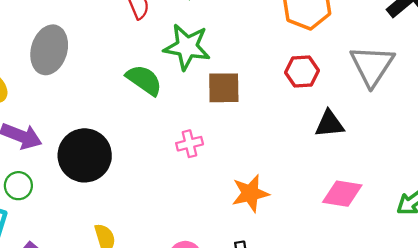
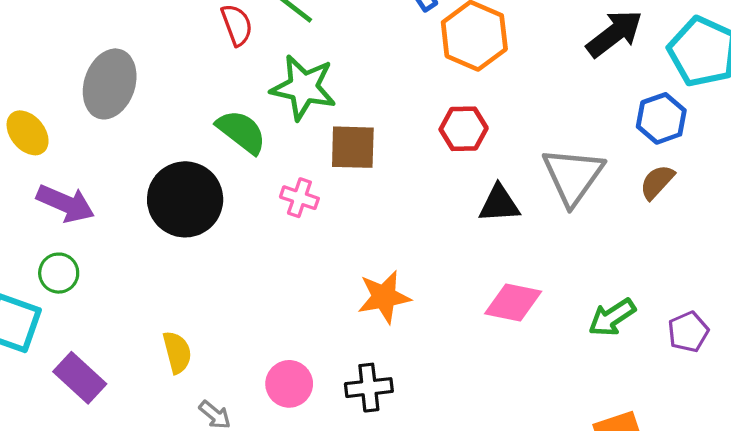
gray triangle: (372, 66) -> (573, 176), moved
pink cross: (190, 144) -> (299, 198), moved, turned 30
black circle: (85, 155) -> (185, 199), moved

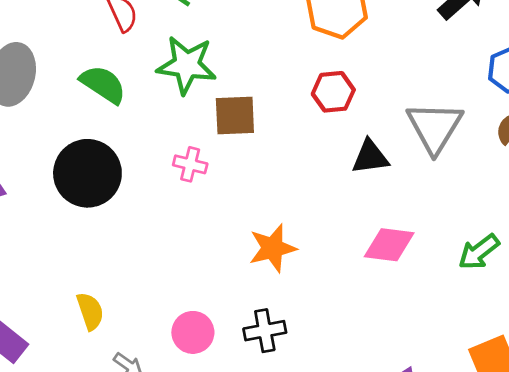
green semicircle: (241, 132) -> (103, 84), moved

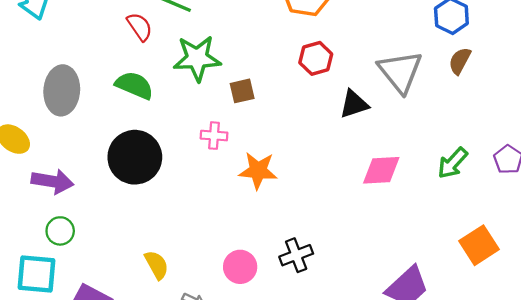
brown square: (235, 116) -> (242, 91), size x0.7
orange star: (273, 248) -> (258, 171), moved, turned 30

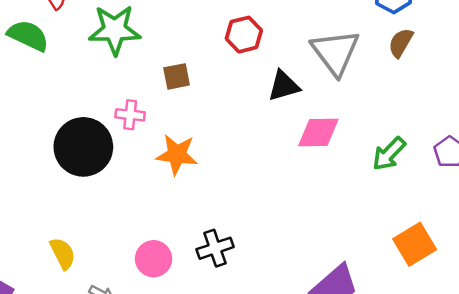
green semicircle: (134, 85) -> (28, 36), moved
brown square: (242, 91) -> (177, 76), moved
black circle: (135, 157) -> (83, 147), moved
pink diamond: (381, 170) -> (318, 133), moved

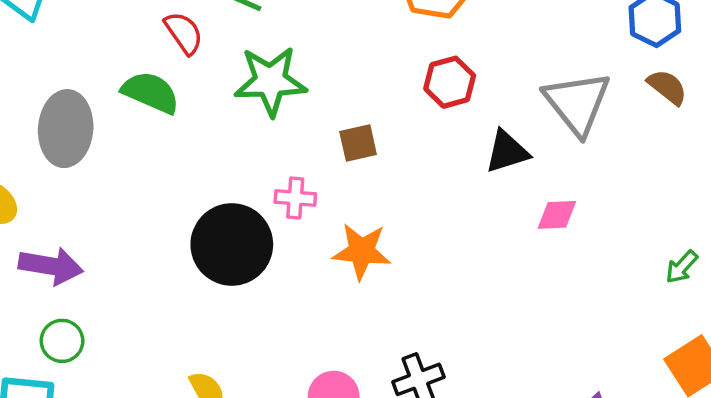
brown semicircle: (401, 43) -> (667, 87), turned 100
pink diamond: (318, 133) -> (557, 215), size x0.7
green arrow: (389, 154) -> (682, 267), moved, size x0.7

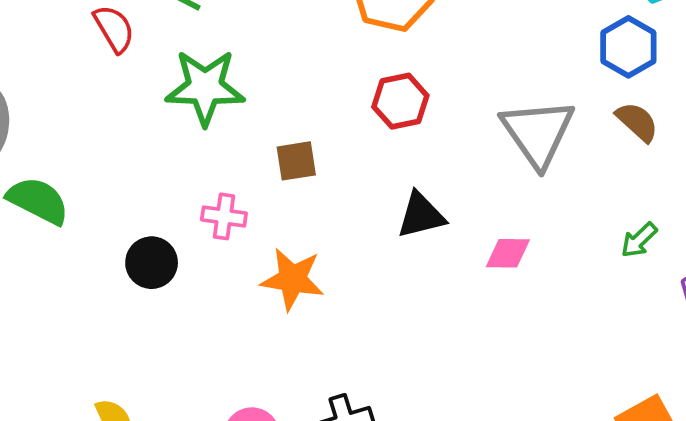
green semicircle: (151, 92) -> (38, 201), moved
black triangle: (507, 152) -> (421, 215), moved
black circle: (232, 244) -> (152, 263), size x0.6
green arrow: (682, 267) -> (639, 240), moved

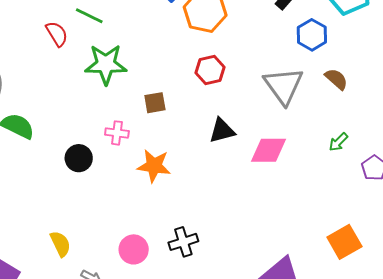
blue hexagon: (628, 47) -> (312, 35), moved
pink diamond: (508, 253) -> (269, 150), size x1.5

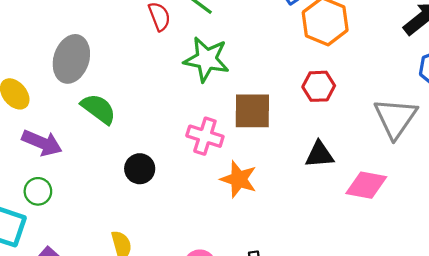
brown square: (155, 103) -> (252, 111), size x1.6
pink cross: (117, 133) -> (205, 136), size x1.4
black circle: (79, 158) -> (140, 169), moved

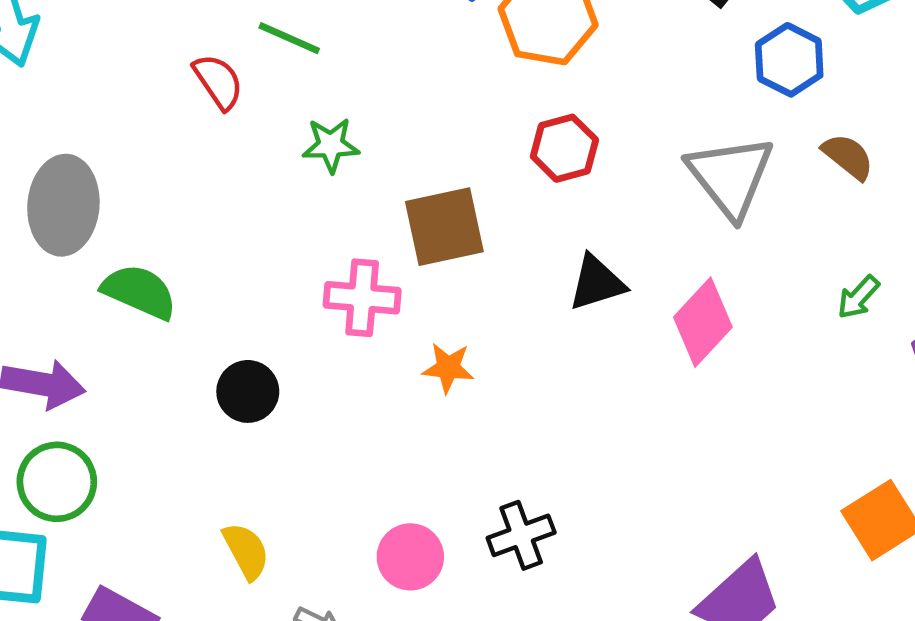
green star: (207, 59) -> (331, 145), size x0.6
orange star: (239, 179) -> (448, 368), size x0.7
pink diamond: (366, 185) -> (703, 322), turned -45
green circle: (38, 191) -> (57, 482), size x1.4

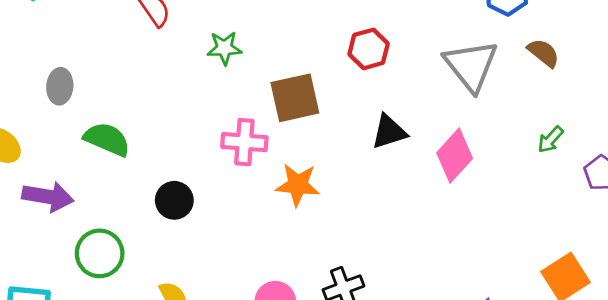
gray ellipse: (63, 205) -> (60, 86), size x0.6
orange star: (448, 368) -> (298, 185), size x1.4
green circle: (57, 482) -> (100, 253), moved

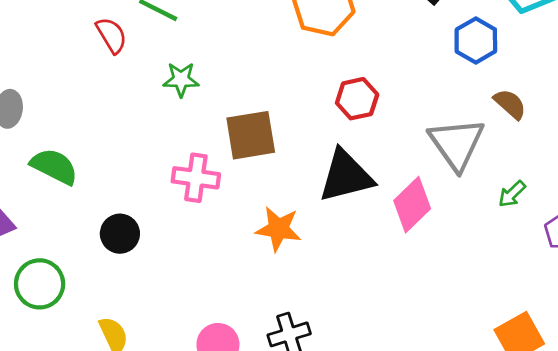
red hexagon: (369, 49) -> (357, 99), moved
gray triangle: (471, 66) -> (457, 144), moved
black triangle: (389, 132) -> (346, 176), size x1.5
orange star: (298, 185) -> (278, 229), moved

